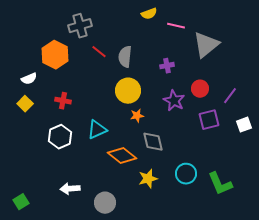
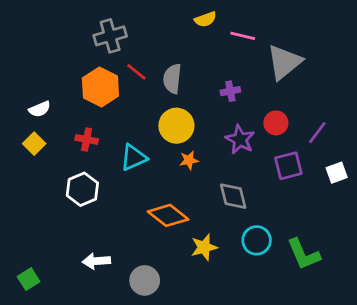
orange hexagon: (55, 55) -> (100, 87), moved
cyan triangle: (97, 130) -> (134, 157), moved
gray diamond: (153, 142) -> (233, 196), moved

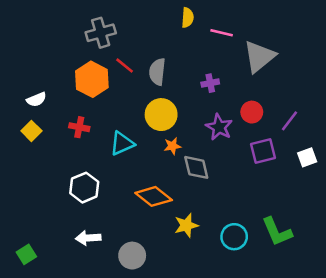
yellow semicircle: (205, 19) -> (188, 18), turned -66
white hexagon: (82, 189) -> (84, 188), moved
gray diamond: (233, 196) -> (196, 167), moved
cyan circle: (257, 240) -> (234, 237), moved

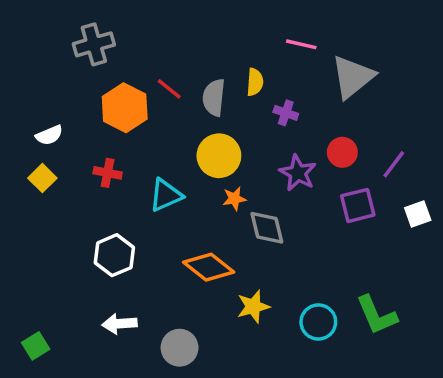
yellow semicircle: (188, 18) -> (255, 82), moved
gray cross: (101, 33) -> (94, 44), moved
purple cross: (210, 83) -> (286, 113), turned 30

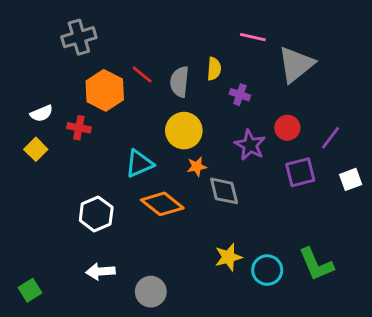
red cross: (108, 173) -> (79, 128), moved
orange diamond: (209, 267) -> (162, 204), moved
yellow star: (253, 307) -> (228, 257), moved

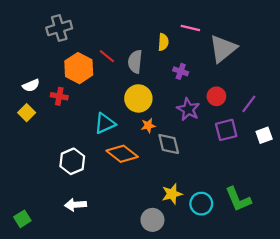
yellow semicircle: (214, 69) -> (163, 42), moved
gray circle: (151, 292) -> (152, 220), moved

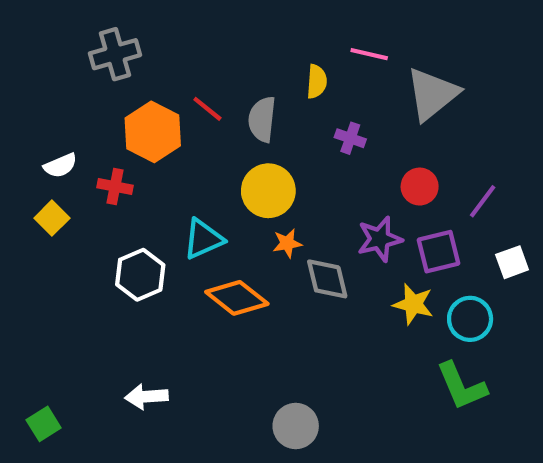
purple star: (188, 109) -> (380, 239), moved, turned 30
white hexagon: (72, 161) -> (140, 275), moved
yellow star: (172, 194) -> (413, 304), moved, turned 30
cyan circle: (201, 204) -> (470, 319), moved

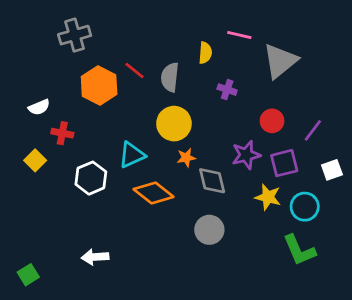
red cross: (115, 187) -> (62, 133), moved
yellow square: (52, 218) -> (35, 160), moved
gray circle: (296, 426) -> (209, 230), moved

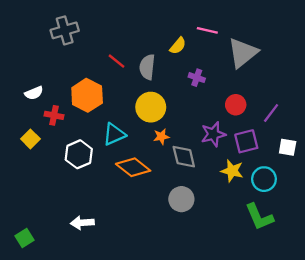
yellow semicircle: (205, 53) -> (178, 46), turned 36
orange hexagon: (99, 85) -> (87, 95), moved
white square: (332, 170) -> (288, 147), turned 30

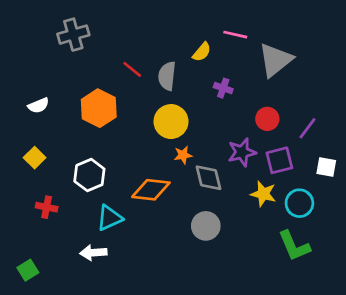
red cross: (54, 115) -> (47, 207), moved
cyan triangle: (114, 134) -> (109, 218), moved
orange diamond: (133, 167) -> (151, 190), turned -32

